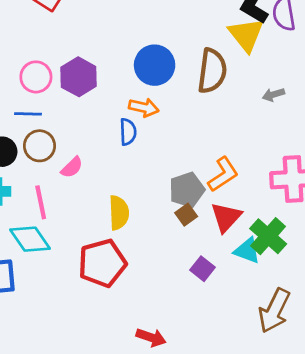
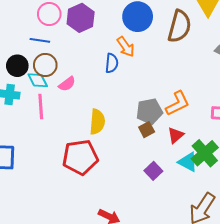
orange arrow: (144, 107) -> (126, 47), turned 35
red triangle: (226, 217) -> (176, 135), size x0.7
cyan diamond: (30, 239) -> (38, 80), moved, size x0.7

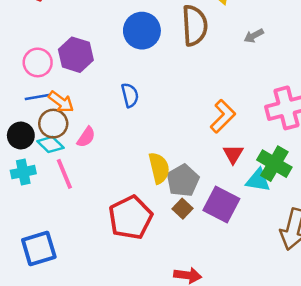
orange arrow: (126, 47) -> (61, 102), moved
gray pentagon: (149, 111) -> (183, 180), moved
yellow semicircle: (97, 122) -> (159, 168), moved
brown square: (147, 130) -> (183, 209), moved
purple square: (153, 171) -> (221, 205), size x1.6

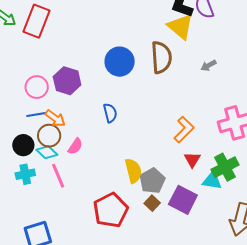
green cross: (274, 164) -> (225, 167), turned 32

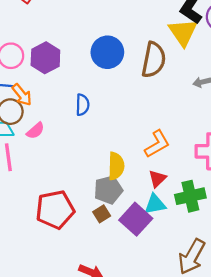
yellow semicircle: (133, 171) -> (116, 166), moved
cyan triangle: (212, 181) -> (155, 204), moved, turned -35

